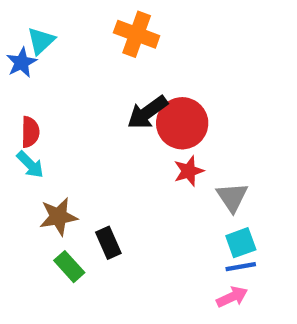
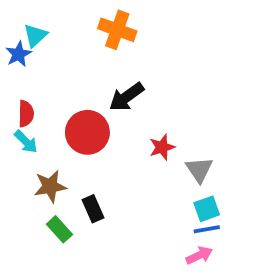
red circle: (182, 123) -> (87, 132), moved

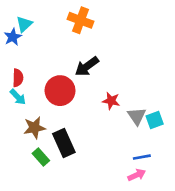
red star: (162, 147) -> (111, 101), turned 30
black rectangle: (93, 209) -> (64, 143), size x1.5
cyan square: (207, 209) -> (155, 120), moved

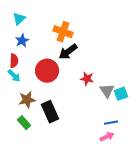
orange cross: (80, 20) -> (63, 32), moved
blue star: (13, 37) -> (22, 41), moved
green rectangle: (41, 157) -> (24, 123), moved

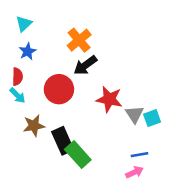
orange cross: (63, 32) -> (79, 40), turned 30
red star: (87, 79) -> (109, 99), size x1.5
green rectangle: (24, 123) -> (78, 155), moved, size x1.5

